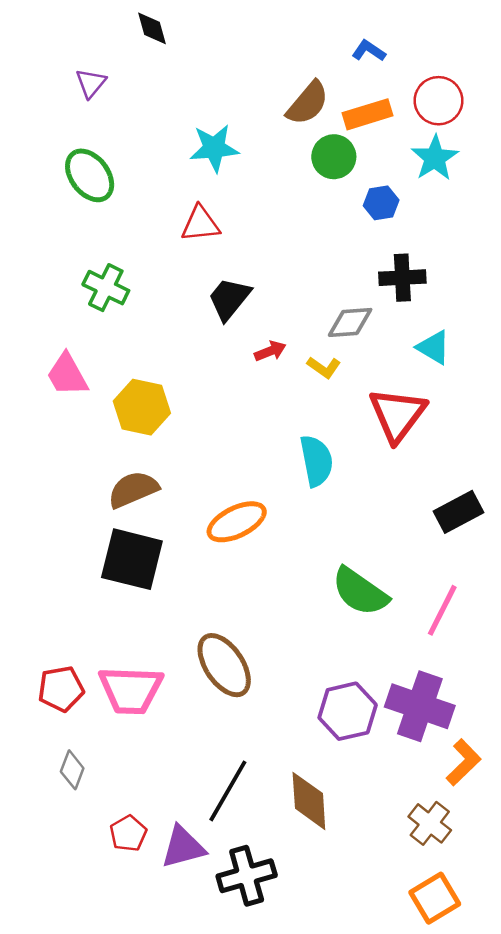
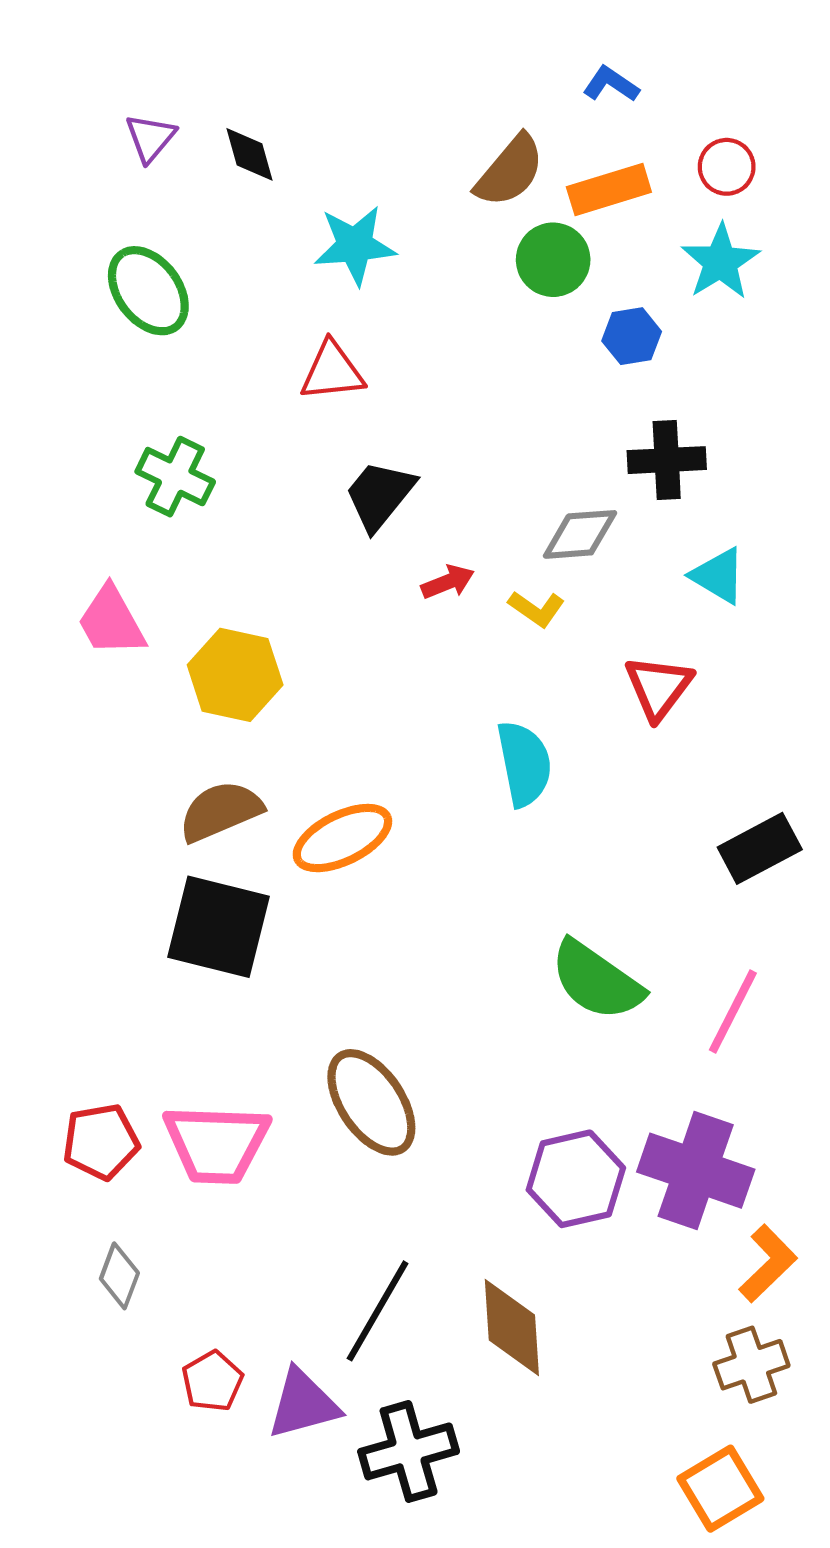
black diamond: (152, 28) -> (250, 154), moved
red circle: (439, 101) -> (727, 167), size x0.7
red triangle: (397, 415) -> (658, 687), size x0.7
orange ellipse: (237, 522) -> (342, 838), moved
brown cross: (430, 823) -> (751, 1365), moved, turned 33

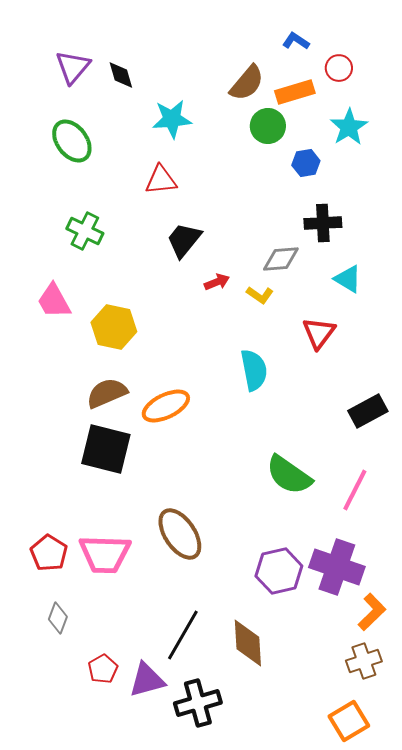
purple triangle: (150, 138) -> (73, 67), size x1.4
red circle: (727, 167) -> (339, 68), moved
red pentagon: (101, 1142) -> (49, 553), turned -30

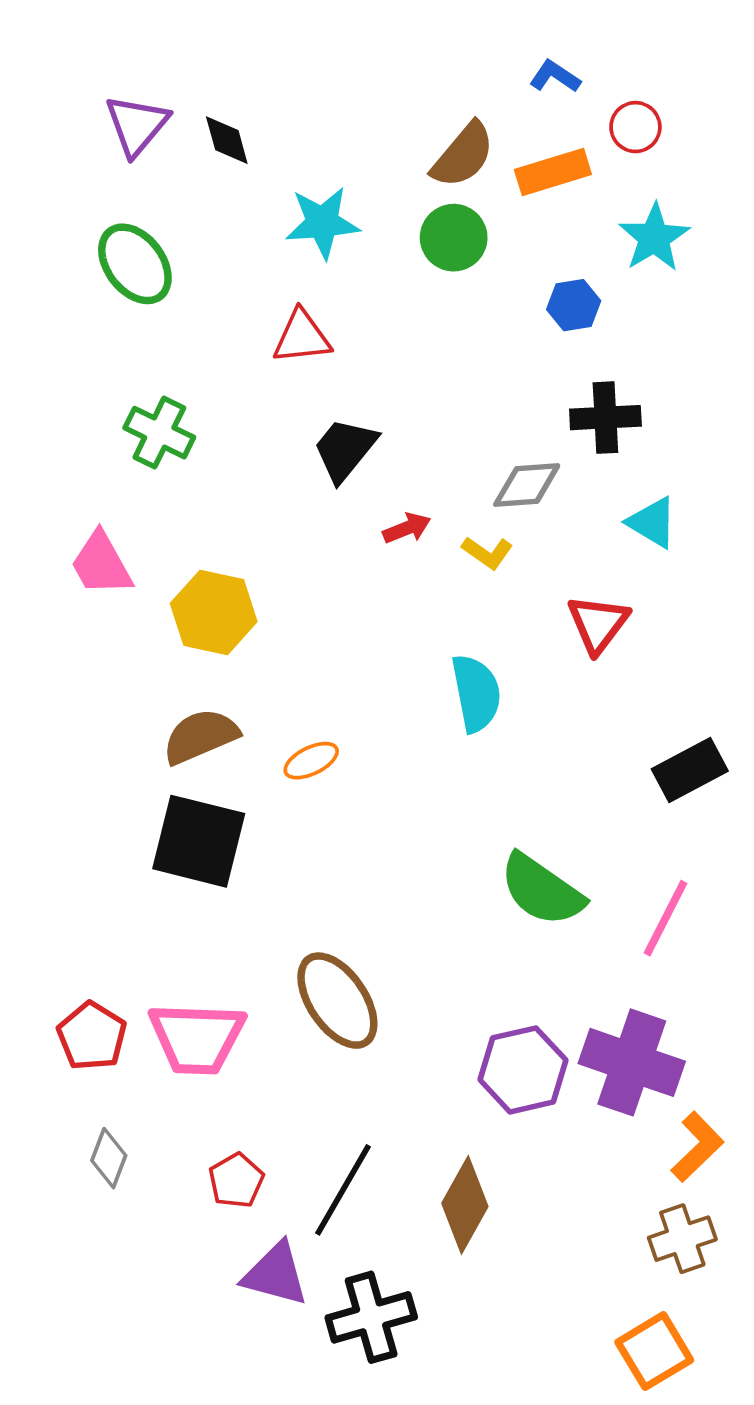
green circle: (268, 126) -> (454, 238), moved
orange ellipse: (166, 406) -> (311, 761), size x0.6
brown diamond: (248, 643) -> (465, 1205), turned 33
red pentagon: (103, 669) -> (236, 1180), moved
purple triangle: (147, 680) -> (276, 1274), turned 30

